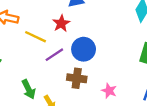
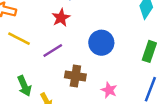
yellow line: (35, 37) -> (19, 39), moved
blue circle: (84, 49) -> (101, 43), moved

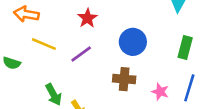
brown cross: (75, 76) -> (124, 79), moved
pink star: (109, 90) -> (160, 92), moved

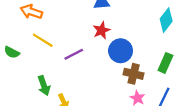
red star: (87, 18) -> (102, 30), moved
brown cross: (124, 79) -> (134, 74), moved

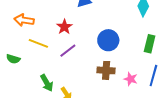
red star: (102, 30) -> (64, 27), moved
brown cross: (134, 74) -> (106, 70), moved

